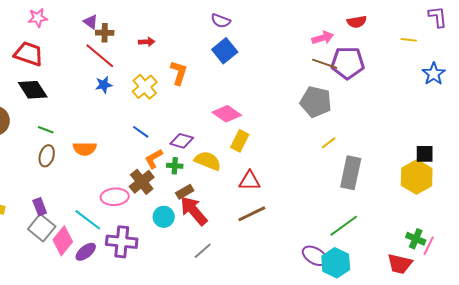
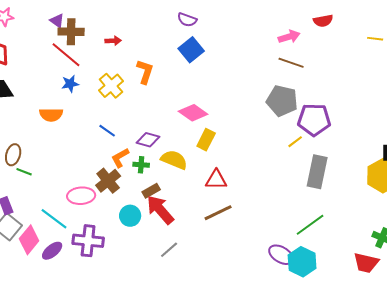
brown cross: (105, 33) -> (71, 32), size x1.4
purple pentagon: (348, 63) -> (314, 120), moved
green line: (46, 130) -> (24, 172), moved
orange semicircle: (85, 149) -> (51, 115), moved

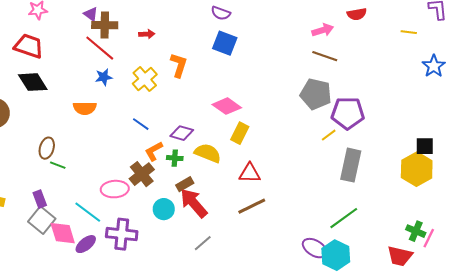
blue square: (191, 50) -> (225, 43), turned -30
pink diamond: (29, 240) -> (63, 233), turned -56

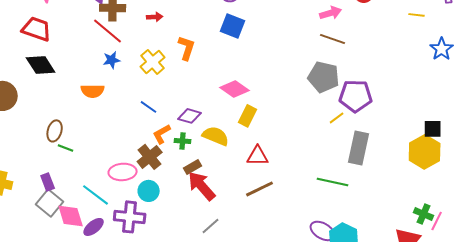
cyan circle: (164, 209) -> (149, 191), moved
green line: (344, 218) -> (333, 182), moved, turned 48

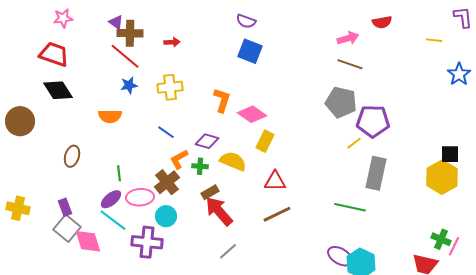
orange L-shape: (187, 48) -> (222, 100), moved
yellow cross: (153, 62) -> (170, 87), turned 35
green line: (66, 148) -> (119, 173), moved, turned 63
purple ellipse: (94, 227) -> (111, 199), moved

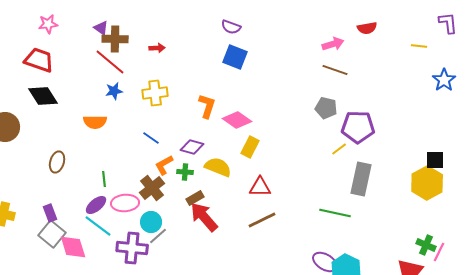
gray pentagon: (341, 102) -> (326, 108), size x0.7
gray line: (228, 251) -> (158, 236), moved

